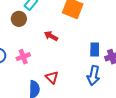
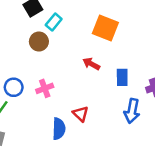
red arrow: (51, 36) -> (91, 64), moved
blue rectangle: (95, 49) -> (122, 77), moved

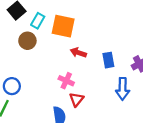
orange square: (105, 28) -> (63, 26), moved
pink cross: (45, 88) -> (66, 81), moved, turned -35
red triangle: (80, 114) -> (76, 99), turned 35

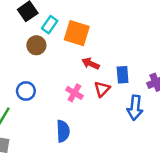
blue circle: (12, 86) -> (26, 91), moved
red triangle: (76, 99) -> (102, 89), moved

